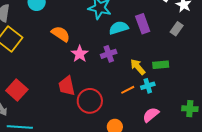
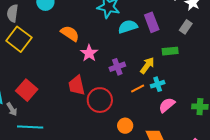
purple cross: (109, 54) -> (117, 67), moved
green rectangle: (161, 65) -> (170, 51), moved
yellow arrow: (138, 67) -> (147, 65), turned 78
pink semicircle: (151, 115) -> (167, 105), moved

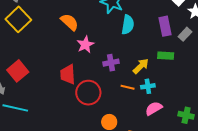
purple rectangle: (152, 22) -> (165, 26), moved
cyan semicircle: (128, 27) -> (128, 25), turned 108
orange line: (138, 88) -> (128, 87), turned 32

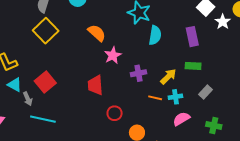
gray rectangle: (185, 34) -> (205, 92), moved
red circle: (88, 93) -> (115, 113), moved, size x0.6

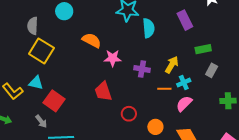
pink star: (113, 55) -> (113, 58), turned -30
green rectangle: (193, 66) -> (203, 49), moved
purple cross: (138, 73) -> (142, 69), turned 35
cyan triangle: (15, 85) -> (36, 83), moved
pink semicircle: (181, 119) -> (184, 104), moved

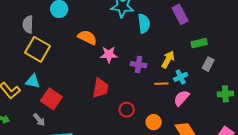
red trapezoid: (103, 91) -> (100, 88), turned -150

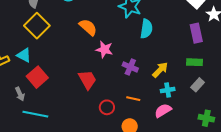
purple rectangle: (180, 14) -> (196, 33), moved
orange line: (161, 84) -> (133, 99), moved
red trapezoid: (100, 88) -> (87, 80), turned -55

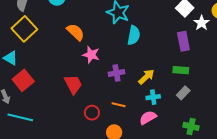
purple cross: (130, 67) -> (117, 73), turned -35

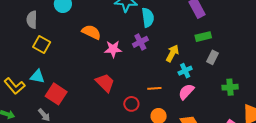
yellow square: (24, 29) -> (42, 45), size x0.7
purple cross: (117, 73) -> (140, 42), moved

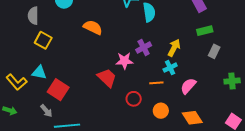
purple cross: (140, 42) -> (144, 48), moved
pink star: (113, 49) -> (124, 61), moved
cyan cross: (185, 71) -> (170, 68), moved

